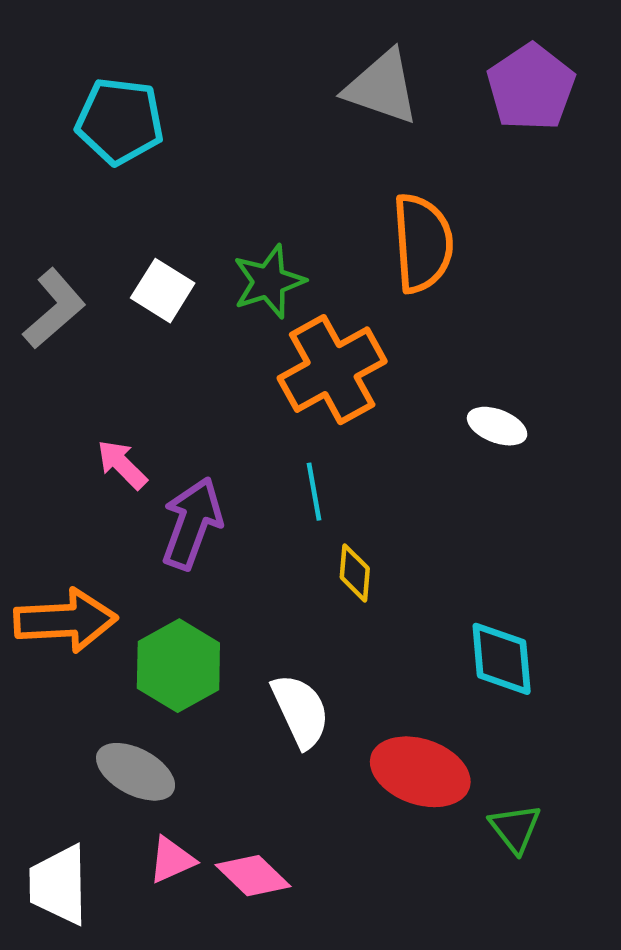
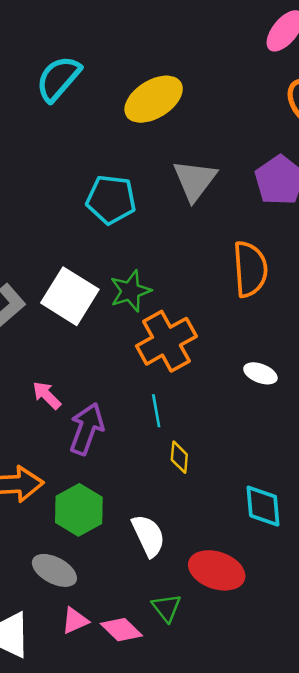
gray triangle: (382, 87) -> (195, 180), turned 48
cyan pentagon: (120, 121) -> (111, 200), moved
orange semicircle: (422, 243) -> (250, 269), moved
white square: (163, 291) -> (70, 296), size x1.6
green triangle: (515, 828) -> (166, 608), moved

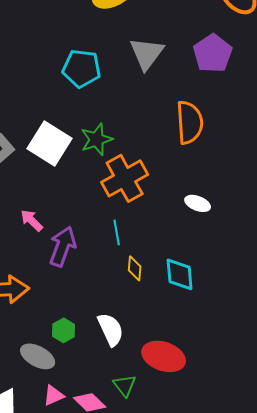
cyan diamond: (263, 506) -> (180, 274), moved
green hexagon: (79, 510) -> (64, 330), moved, size x0.6

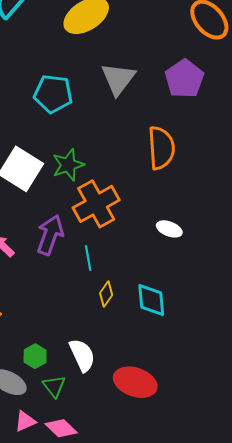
purple arrow: (63, 246) -> (50, 235), moved
yellow diamond: (135, 268) -> (106, 294), turned 30
green triangle: (125, 385) -> (54, 386), moved

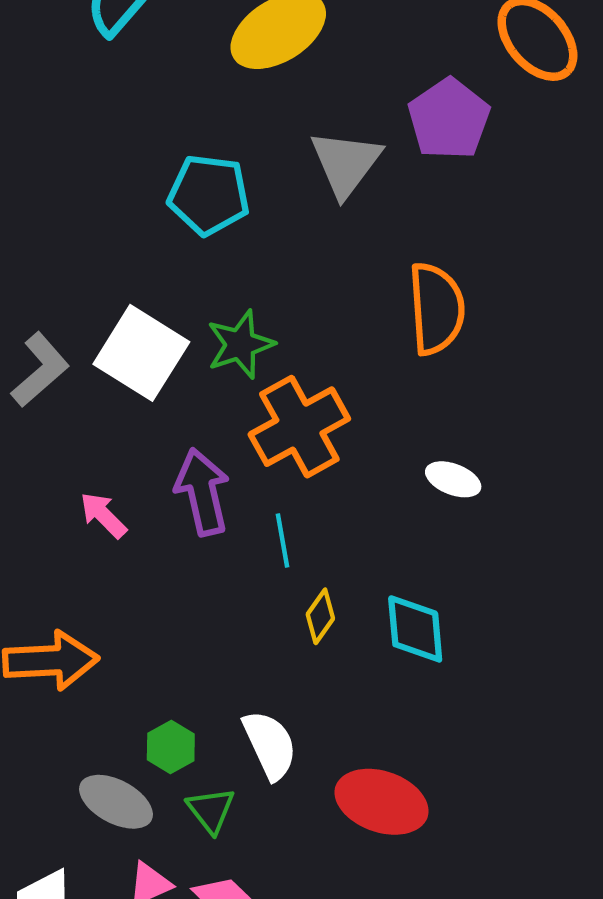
purple pentagon: (184, 79) -> (449, 119), moved
purple arrow: (50, 235) -> (202, 492), turned -33

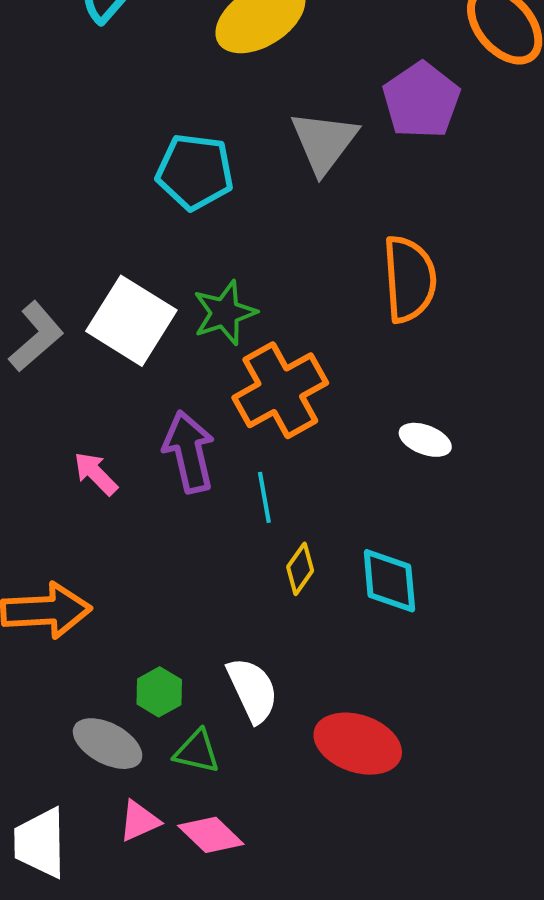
green triangle: (211, 810) -> (197, 751), turned -39

